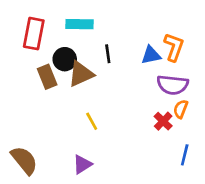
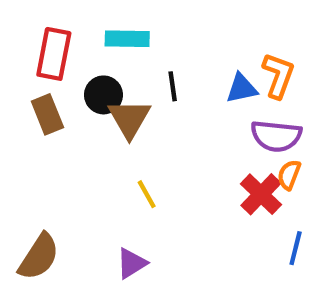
brown triangle: (81, 74) -> (129, 119), turned -36
brown rectangle: (47, 77) -> (47, 114), moved
red cross: (163, 121) -> (261, 194), size x1.4
brown semicircle: (24, 160) -> (39, 257), turned 72

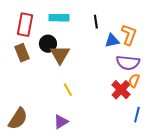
black line: (173, 86) -> (96, 22), moved

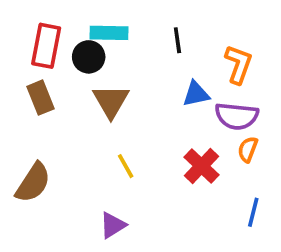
blue triangle: (112, 41) -> (196, 94), moved
black circle: (48, 44) -> (89, 57), moved
red cross: (121, 90) -> (201, 166), moved
brown semicircle: (18, 119) -> (33, 183), moved

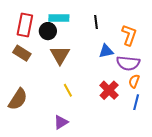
brown rectangle: (41, 98) -> (22, 53), turned -36
blue line: (253, 212) -> (136, 102), moved

